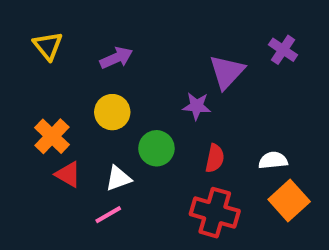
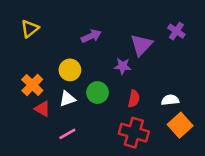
yellow triangle: (48, 46) -> (30, 29), turned 30
purple arrow: (116, 58) -> (91, 36), moved
white triangle: (118, 178) -> (67, 99), moved

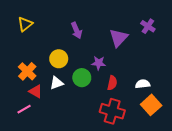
purple arrow: (91, 36) -> (77, 30), turned 91
purple star: (123, 66) -> (99, 63), moved
pink line: (67, 134) -> (24, 109), moved

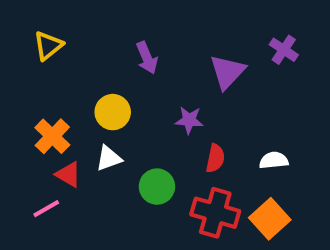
green circle: (82, 78) -> (157, 187), moved
orange square: (151, 105) -> (270, 219), moved

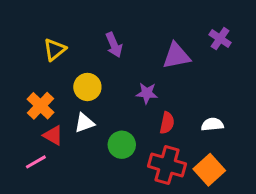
yellow triangle: (48, 46) -> (55, 50), moved
purple triangle: (227, 72) -> (176, 56), turned 36

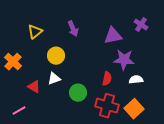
purple star: (147, 93) -> (124, 60), moved, size x1.5
orange cross: (41, 106) -> (13, 62), moved
pink line: (36, 162) -> (19, 111), moved

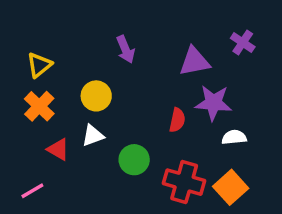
yellow triangle: (35, 32) -> (39, 65), moved
orange cross: (13, 62) -> (39, 106), moved
red semicircle: (107, 79) -> (177, 120), moved

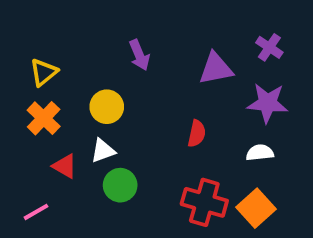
purple star: (213, 103) -> (267, 103), moved
green circle: (134, 160) -> (120, 185), moved

